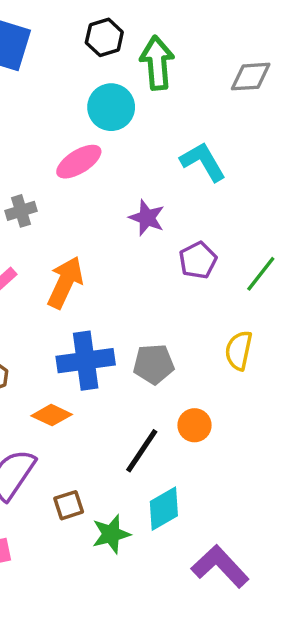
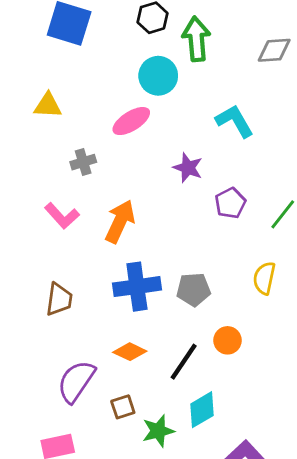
orange diamond: (52, 415) -> (130, 352), moved

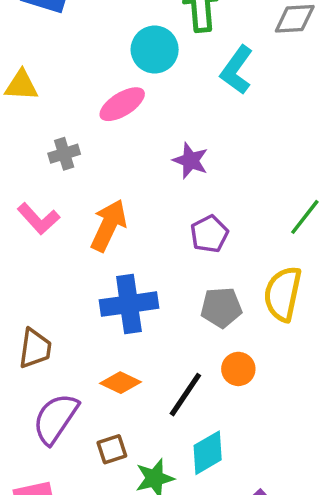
cyan L-shape: (235, 121) -> (237, 70), moved, turned -114
purple pentagon: (230, 203) -> (209, 234), moved
yellow semicircle: (264, 278) -> (283, 294), size x1.4
gray pentagon: (194, 289) -> (221, 307), moved
brown trapezoid: (59, 299) -> (35, 348), moved

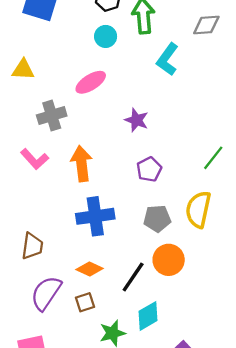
cyan circle: (155, 50) -> (106, 36), moved, size x0.7
gray cross: (64, 154) -> (52, 115), size x1.4
orange arrow: (108, 225) -> (82, 164), turned -32
orange circle: (238, 369) -> (169, 260), size x1.4
brown square: (112, 449) -> (85, 302), moved

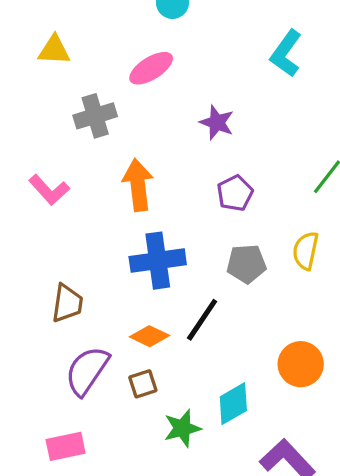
cyan L-shape: (167, 59) -> (286, 53), moved
pink L-shape: (35, 159) -> (49, 190), moved
yellow semicircle: (198, 209) -> (306, 251), size x0.7
orange circle: (169, 260) -> (301, 364), moved
black line: (133, 277) -> (202, 320), moved

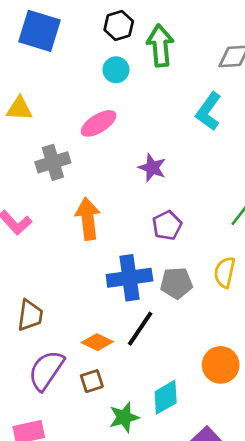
blue cross: (158, 261) -> (129, 278), moved

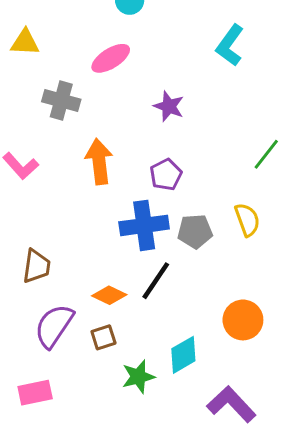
gray cross: (53, 162) -> (61, 100), turned 32
purple pentagon: (167, 225) -> (166, 175), moved
yellow semicircle: (225, 272) -> (247, 220), turned 148

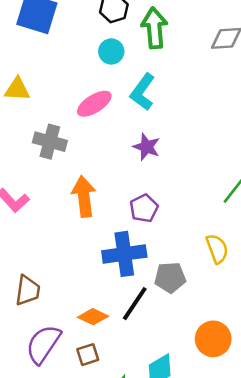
cyan L-shape: (230, 45) -> (143, 92), moved
gray pentagon: (195, 231) -> (170, 277), moved

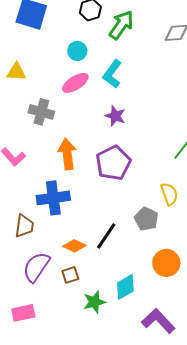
green arrow: (154, 28) -> (121, 25), turned 40
cyan circle: (111, 51) -> (77, 51), moved
purple pentagon: (144, 208) -> (113, 163), size x1.6
blue cross: (124, 254) -> (53, 198), moved
gray pentagon: (170, 277) -> (146, 219), moved, turned 30

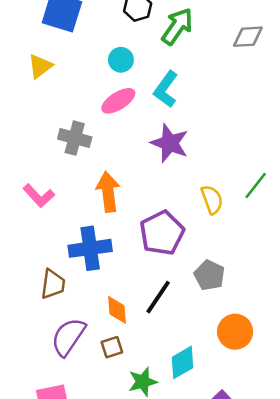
yellow triangle: (16, 72) -> (40, 66), moved, turned -40
purple star: (115, 116) -> (170, 143), size x1.4
purple pentagon: (113, 163) -> (162, 233), moved
yellow semicircle: (169, 194) -> (212, 200), moved
orange diamond: (74, 246) -> (117, 310), turned 60

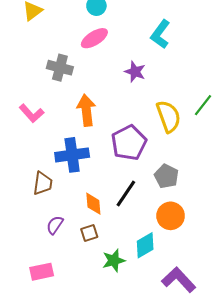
cyan L-shape: (166, 89) -> (160, 34), moved
purple star: (170, 143) -> (135, 72), size x0.7
yellow semicircle: (212, 200) -> (168, 116), size x1.4
orange circle: (235, 332) -> (171, 216), moved
purple semicircle: (68, 337) -> (55, 225), size x0.6

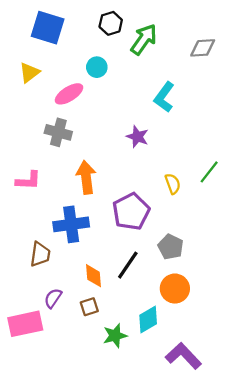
pink ellipse: (94, 38) -> (69, 94), moved
pink L-shape: (31, 113) -> (28, 181), turned -45
yellow semicircle: (168, 116) -> (173, 184), size x0.6
pink rectangle: (42, 272) -> (25, 324), moved, size x1.4

